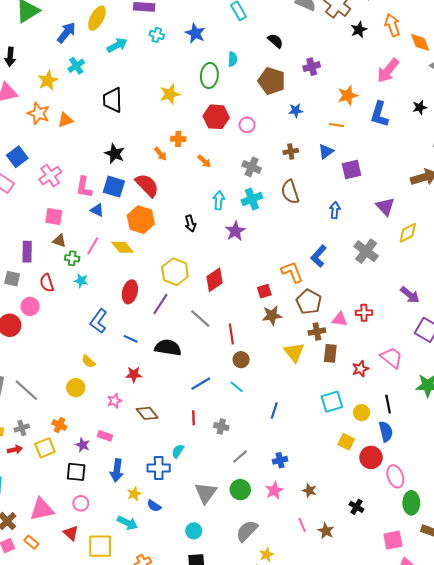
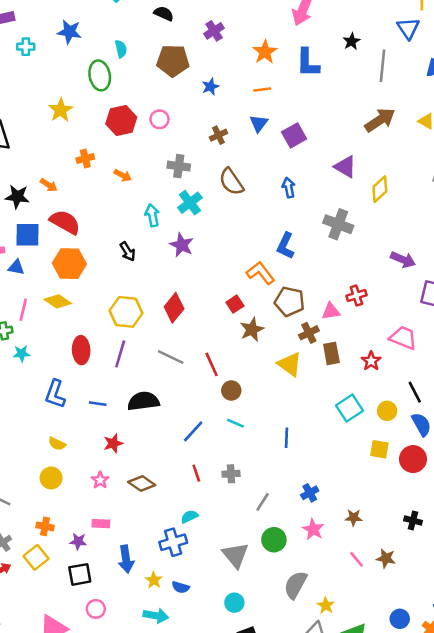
orange arrow: (160, 154) -> (49, 185), moved
cyan semicircle: (178, 451) -> (189, 517), turned 48

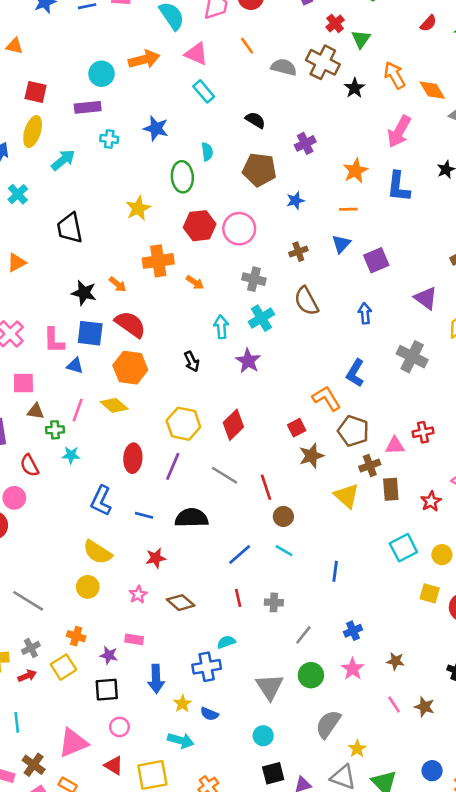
pink circle: (159, 119) -> (239, 229), size x1.6
orange cross: (85, 159) -> (158, 261), size x1.6
yellow semicircle: (57, 444) -> (98, 552), size x1.6

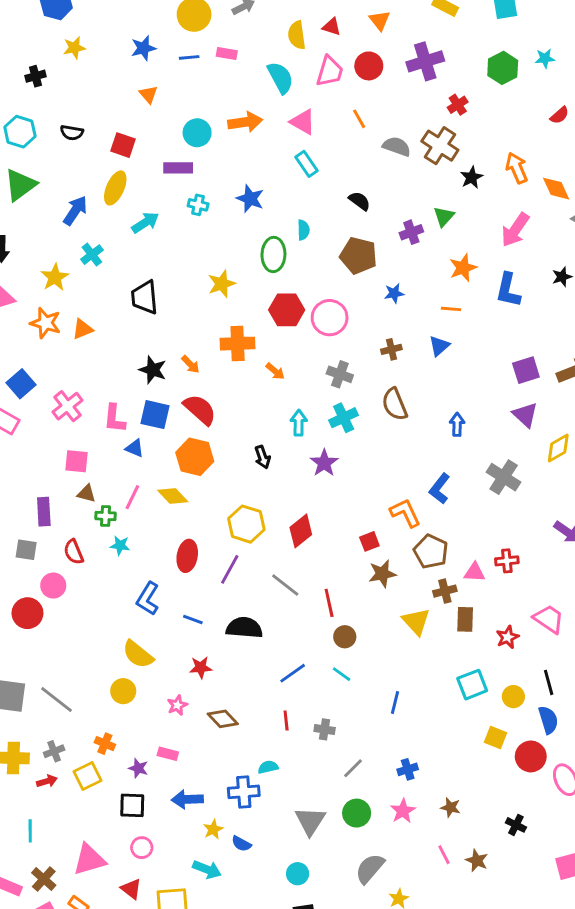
green triangle: (361, 39) -> (444, 216), moved
orange triangle: (15, 46) -> (148, 94), moved, turned 30
purple square: (376, 260) -> (526, 370), moved
blue arrow: (156, 679) -> (187, 799), turned 84

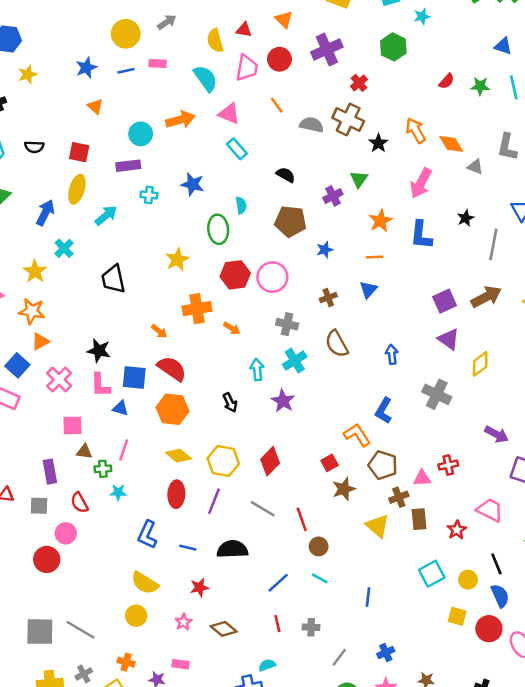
cyan star: (545, 58) -> (422, 16), moved
orange triangle: (83, 329) -> (40, 341), moved
black star: (153, 370) -> (99, 351), moved
yellow diamond: (173, 496) -> (178, 456), moved

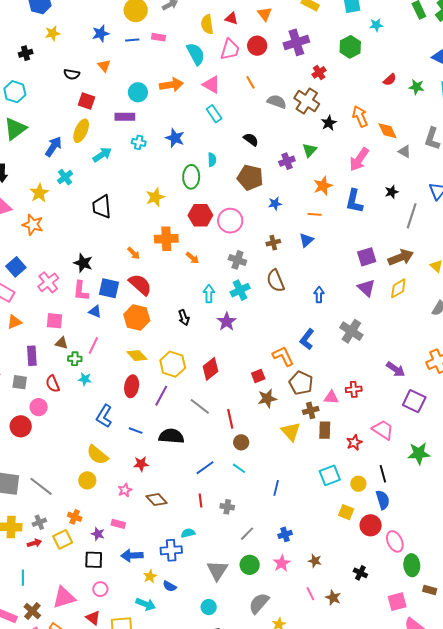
black semicircle: (34, 147) -> (72, 74), moved
orange triangle: (40, 341) -> (14, 322), moved
yellow diamond: (480, 364) -> (398, 288), moved

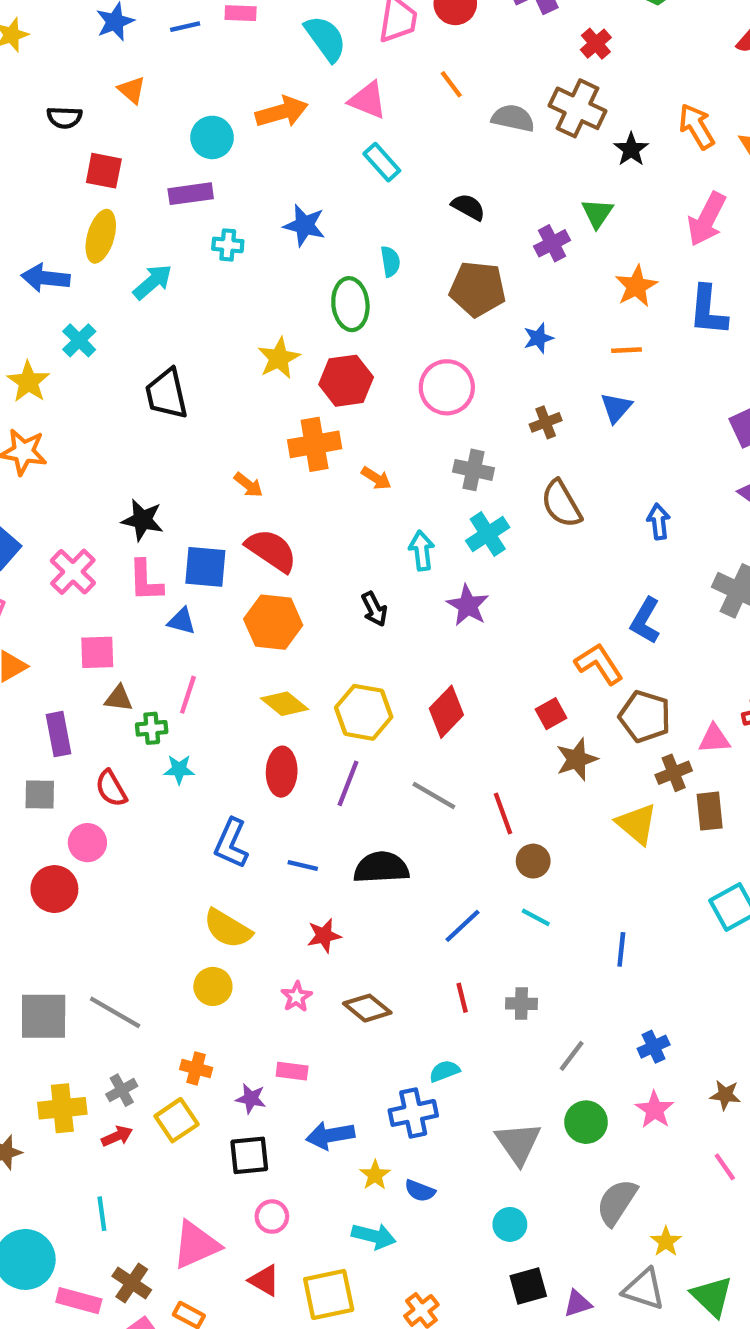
blue arrow: (53, 147) -> (46, 278), turned -110
red hexagon: (200, 215) -> (346, 381), moved

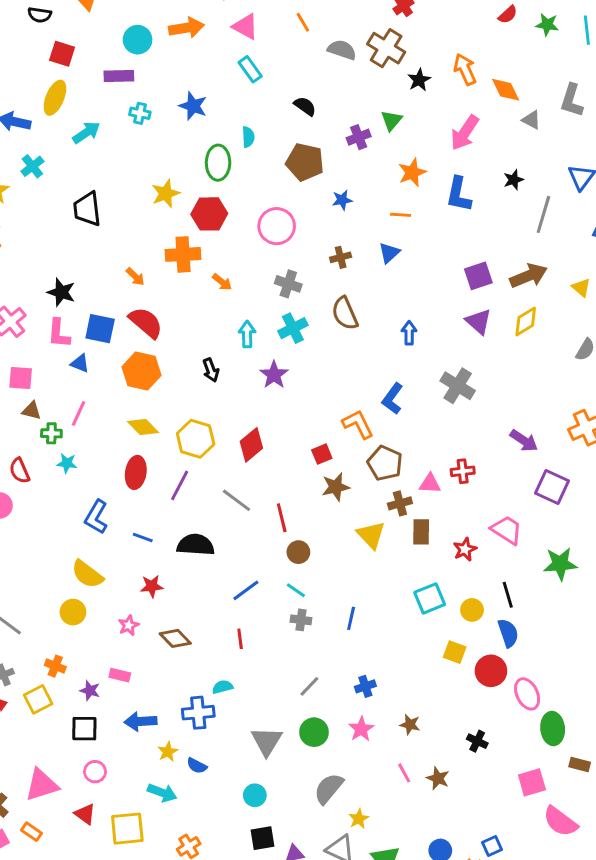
gray cross: (521, 1004) -> (301, 620), moved

